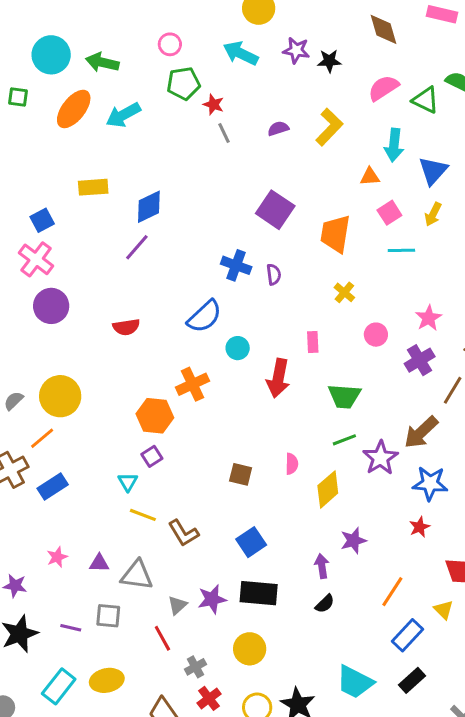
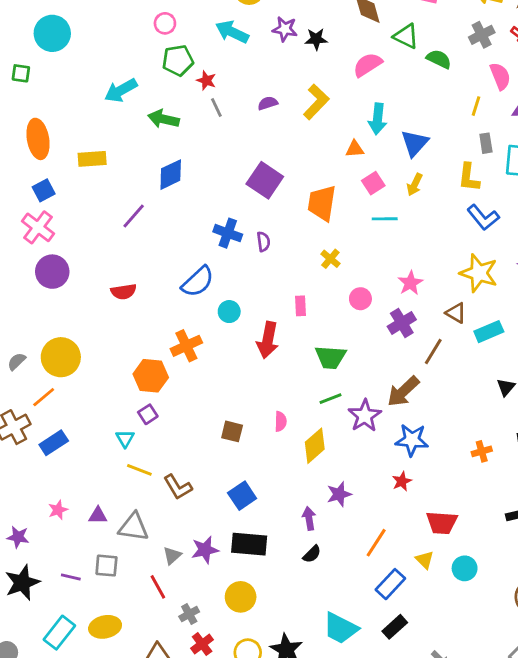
green arrow: (102, 62) -> (164, 119), moved
green triangle: (426, 100) -> (406, 36), moved
orange ellipse: (74, 109) -> (38, 139), moved, turned -48
blue diamond: (149, 207) -> (171, 175), moved

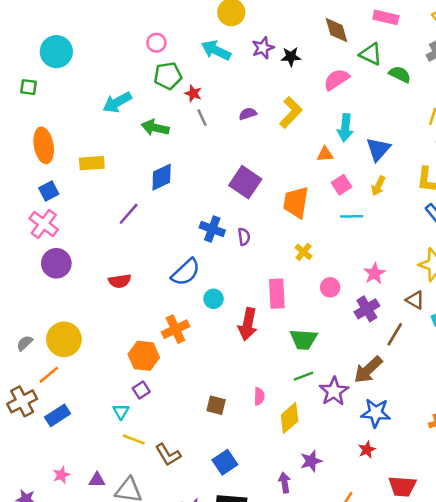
purple star: (285, 29) -> (263, 48), turned -30
pink rectangle: (301, 306) -> (277, 294), size x1.6

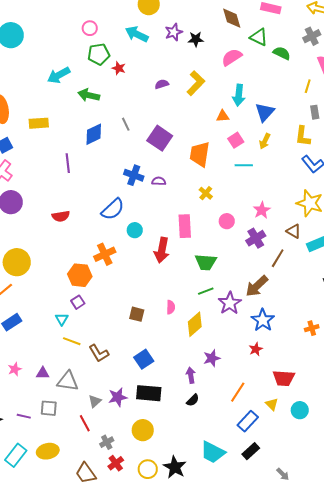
gray line: (202, 118) -> (126, 124), moved
purple line: (129, 214) -> (68, 163), turned -48
purple semicircle: (244, 237) -> (159, 181), turned -80
blue star: (376, 413) -> (263, 320), turned 30

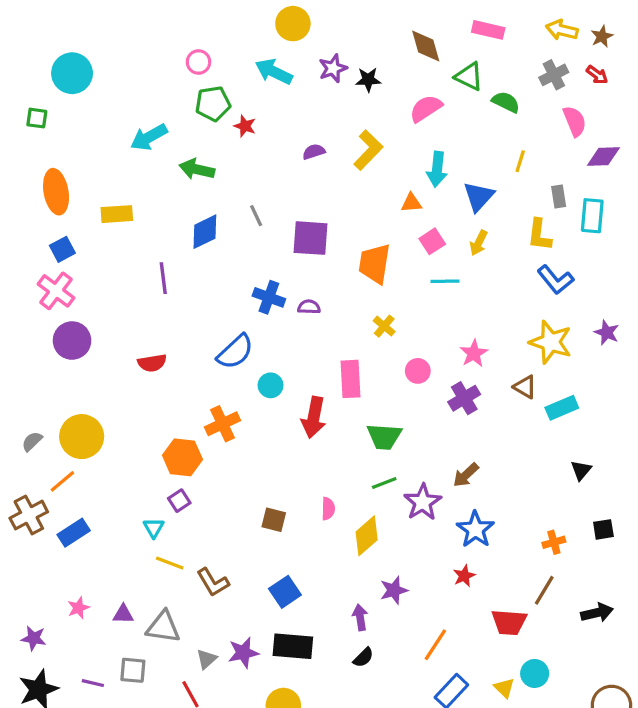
yellow line: (308, 86) -> (520, 161), moved
purple square: (160, 138) -> (311, 238), turned -30
brown line: (278, 258) -> (544, 590), moved
brown arrow: (257, 286) -> (466, 475), size x0.7
yellow triangle: (272, 404) -> (504, 688), moved

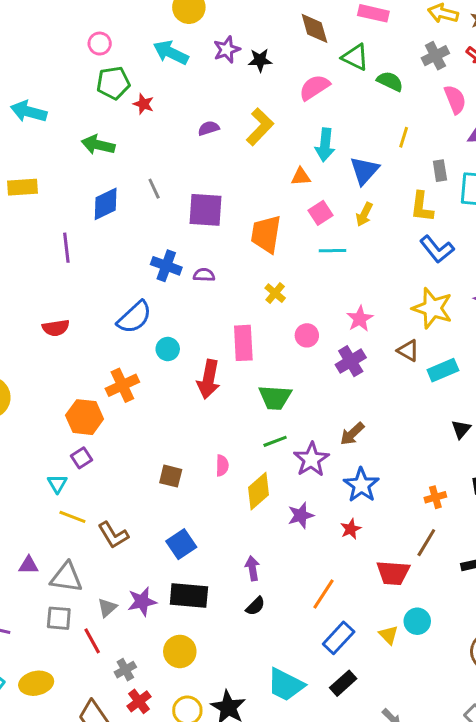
cyan arrow: (149, 137) -> (29, 112), moved, turned 44
purple star: (394, 590) -> (301, 515), moved
gray square: (133, 670) -> (59, 618), moved

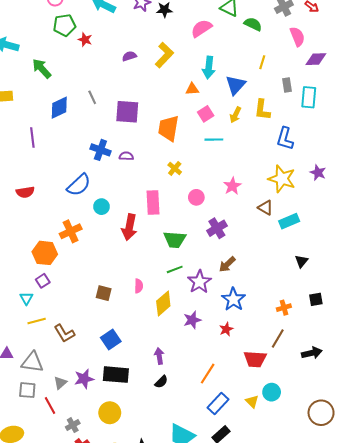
green arrow: (98, 145) -> (42, 68), moved, turned 35
yellow L-shape: (422, 207) -> (262, 110), moved
blue L-shape: (437, 249) -> (285, 139), turned 55
purple cross: (351, 361) -> (217, 228), moved
yellow line: (72, 517) -> (37, 321), turned -36

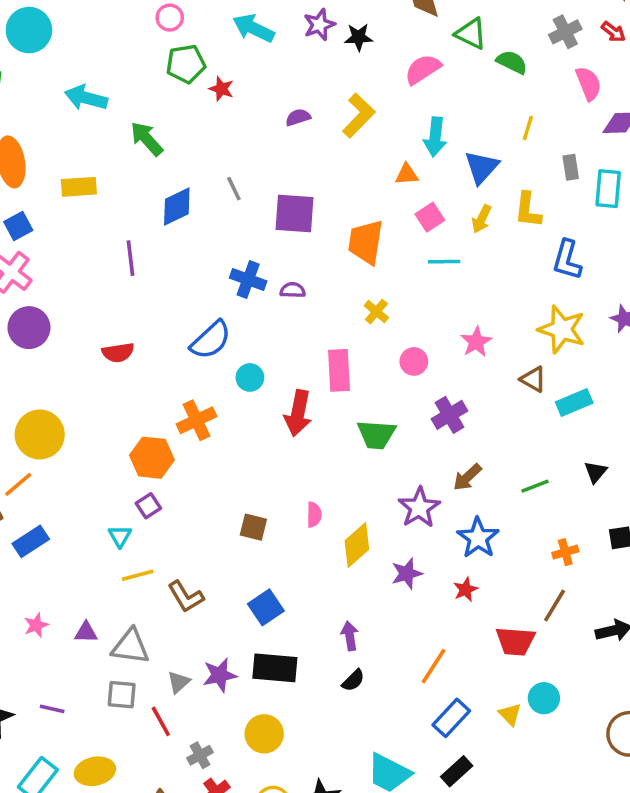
green line: (175, 269) -> (535, 486), moved

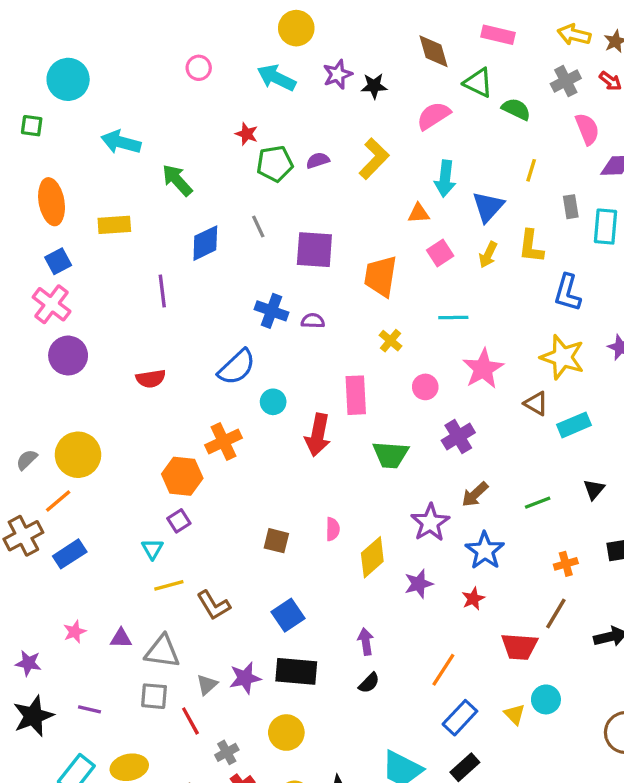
green pentagon: (186, 64) -> (275, 164), moved
cyan line: (444, 262) -> (453, 317), moved
pink star: (476, 342) -> (483, 369), size x1.4

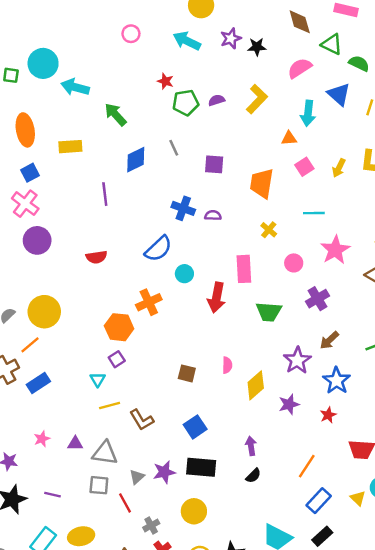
cyan circle: (68, 79) -> (43, 63), moved
blue triangle: (488, 207) -> (339, 94), moved, turned -30
purple square: (314, 250) -> (214, 164), size x0.7

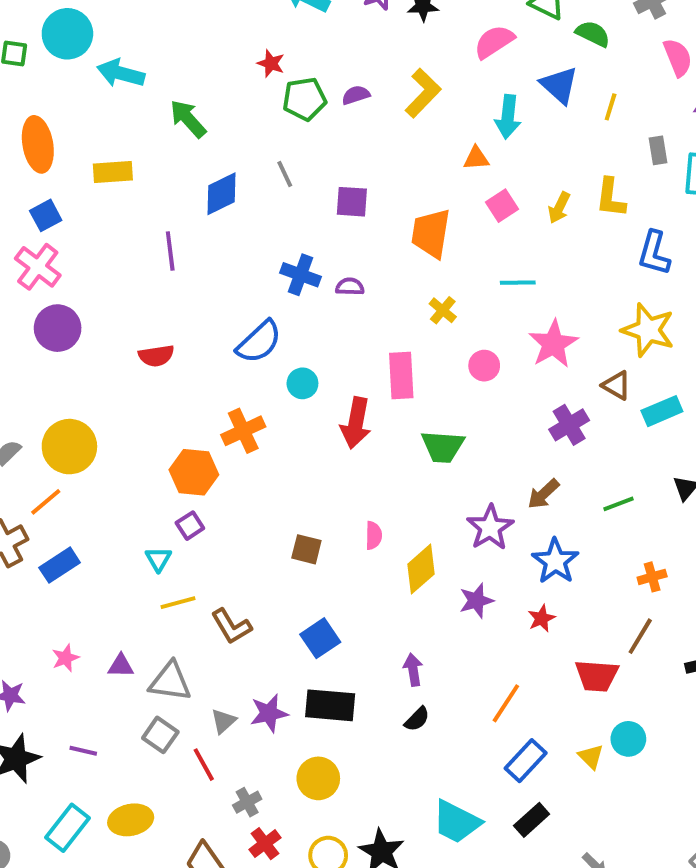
purple cross: (317, 299) -> (569, 425), moved
gray square: (99, 485) -> (160, 735), turned 30

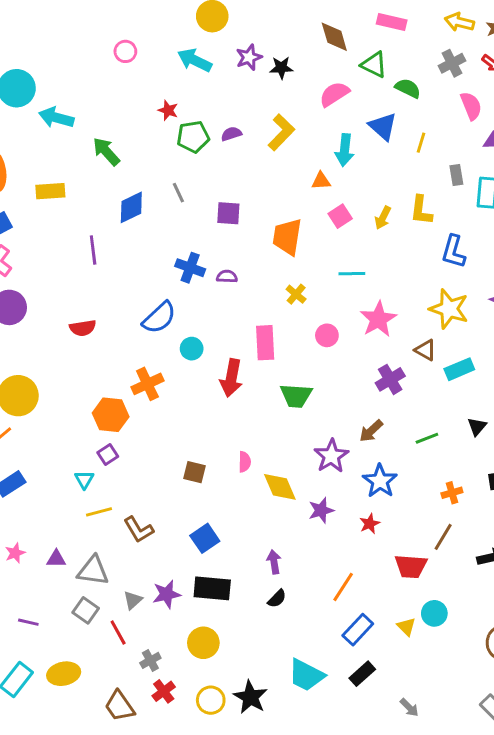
yellow diamond: (421, 569) -> (280, 487), turned -72

